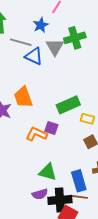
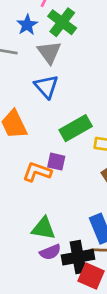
green cross: (75, 38) -> (62, 22), moved, turned -30
blue triangle: (34, 56) -> (46, 87), moved, turned 30
green triangle: (48, 172) -> (43, 228), moved

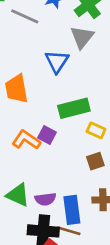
gray triangle: (49, 52) -> (82, 37), moved
purple semicircle: (50, 252) -> (45, 199), moved

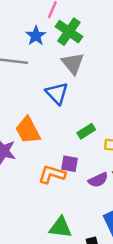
green rectangle: (74, 108) -> (86, 131), size x0.6
purple semicircle: (45, 199) -> (98, 180), moved

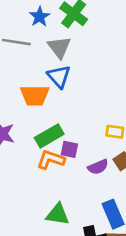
gray triangle: (73, 63) -> (59, 47), moved
orange trapezoid: (28, 130) -> (35, 95), moved, turned -64
green rectangle: (86, 131) -> (49, 136), moved, size x1.5

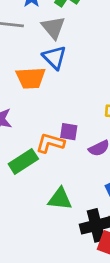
green rectangle: (49, 136) -> (23, 161), moved

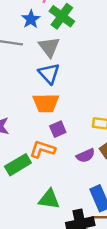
orange trapezoid: (31, 78) -> (46, 103), moved
purple square: (69, 132) -> (58, 129), moved, turned -35

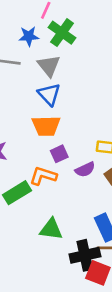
blue star: (31, 19) -> (29, 36), turned 30
purple semicircle: (86, 156) -> (85, 170), moved

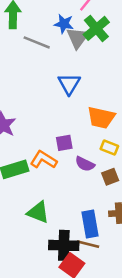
gray triangle: (49, 66) -> (78, 38), moved
orange trapezoid: (46, 126) -> (101, 118), moved
purple semicircle: (85, 170) -> (85, 164), turned 36

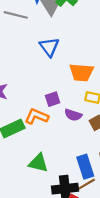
brown line: (88, 244) -> (86, 184), turned -36

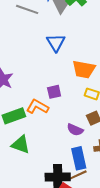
purple semicircle: (73, 115) -> (75, 130), moved
green triangle: (38, 163) -> (21, 145), moved

